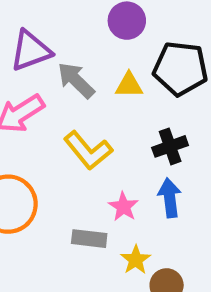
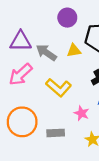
purple triangle: (31, 51) -> (21, 41), turned 30
gray rectangle: (89, 239) -> (56, 133), moved

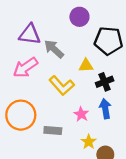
yellow triangle: (74, 51) -> (86, 65), moved

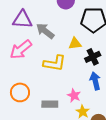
yellow L-shape: (62, 85) -> (55, 63), turned -35
pink star: (81, 114) -> (74, 96), moved
orange circle: (21, 115) -> (20, 92), size x0.7

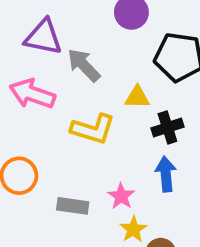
pink arrow: (21, 49) -> (32, 94), turned 50

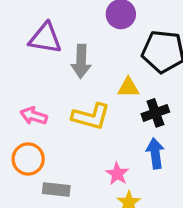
gray arrow: (84, 65) -> (81, 61), turned -132
pink arrow: (32, 94) -> (34, 116), moved, size x0.7
gray rectangle: (73, 206) -> (56, 190), moved

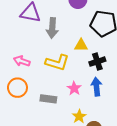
pink star: (117, 174) -> (74, 88), moved
gray rectangle: (56, 190) -> (48, 99), moved

